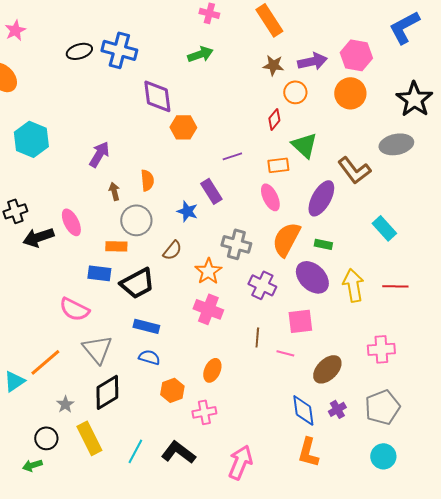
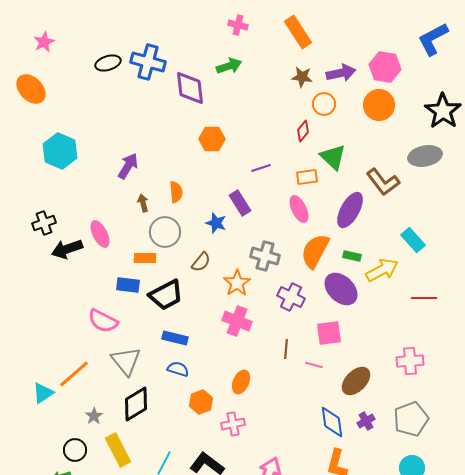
purple diamond: (157, 96) -> (190, 88), moved
yellow arrow: (353, 285) -> (382, 270), moved, turned 72

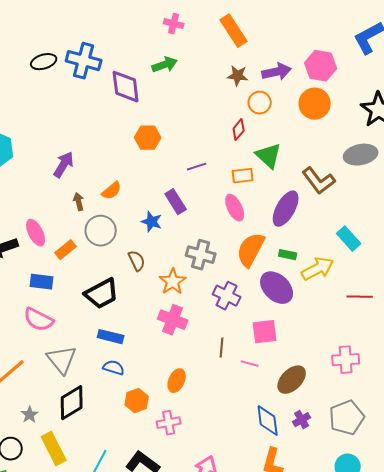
orange semicircle: (176, 192) -> (112, 191), turned 55
orange rectangle: (145, 258) -> (66, 250), moved, turned -40
brown semicircle: (201, 262) -> (137, 261), turned -65
blue rectangle: (128, 285) -> (42, 282), moved

